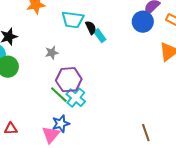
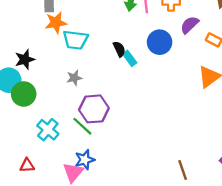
cyan trapezoid: (73, 20) -> (75, 40), moved
blue circle: (143, 22) -> (160, 42), moved
cyan cross: (76, 98) -> (48, 130), moved

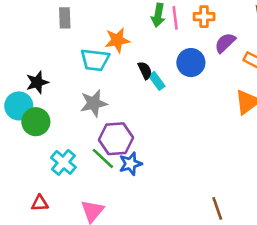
orange star: (56, 23) -> (117, 40), moved
gray star: (74, 78) -> (94, 103), size x1.5
blue star: (85, 160) -> (130, 164), moved

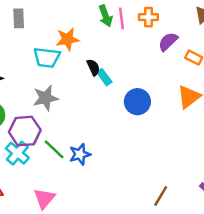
green arrow: (158, 15) -> (106, 16), turned -30
blue circle: (191, 63) -> (137, 102), moved
purple hexagon: (116, 139) -> (25, 131), moved
brown line: (217, 208) -> (161, 196), turned 50

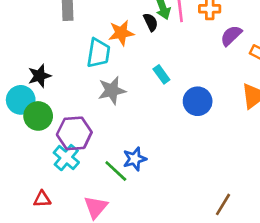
cyan trapezoid: (47, 58) -> (98, 53), turned -88
black semicircle: (93, 67) -> (151, 22), moved
gray star: (46, 98) -> (112, 91), moved
green line: (54, 149) -> (116, 171), moved

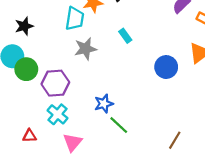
black star: (39, 76) -> (24, 26), moved
blue circle: (198, 101) -> (166, 67), moved
cyan cross: (66, 158) -> (57, 114), moved
green line: (116, 171) -> (119, 125), moved

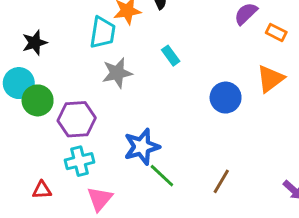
blue star: (104, 104) -> (142, 147), size x1.4
cyan cross: (57, 114) -> (80, 161), turned 36
brown line: (175, 140) -> (221, 181), moved

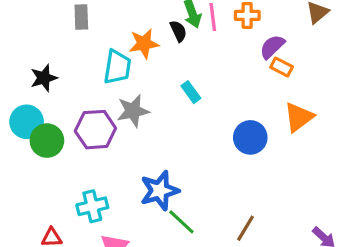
orange rectangle: (276, 32) -> (282, 67), moved
purple hexagon: (77, 119) -> (95, 130), moved

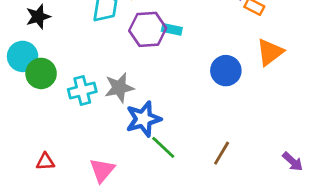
cyan rectangle: (191, 92) -> (172, 29), turned -42
gray star: (133, 111) -> (119, 88), moved
purple hexagon: (95, 130) -> (148, 29), moved
cyan cross: (92, 206) -> (82, 91), moved

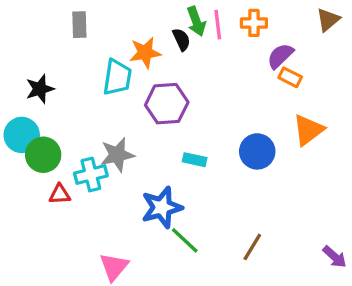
cyan rectangle: (172, 29) -> (195, 160), moved
gray star: (119, 88) -> (117, 155), moved
red triangle: (45, 162) -> (60, 194), moved

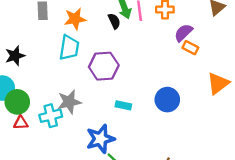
orange star: (145, 53) -> (75, 19), moved
orange triangle: (308, 130) -> (218, 83), moved
red triangle: (60, 194) -> (21, 123), moved

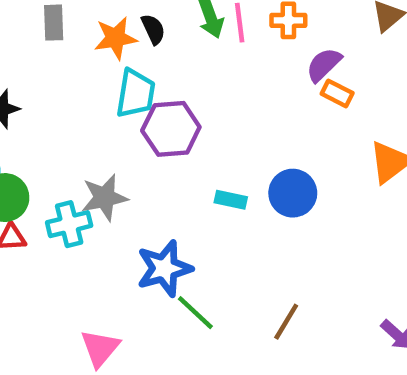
black semicircle: (114, 21) -> (153, 29), moved
cyan trapezoid: (69, 48) -> (136, 93), moved
cyan rectangle: (123, 105) -> (231, 200), moved

